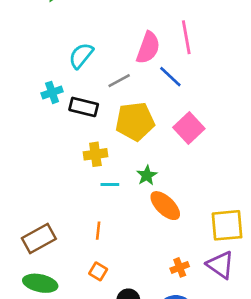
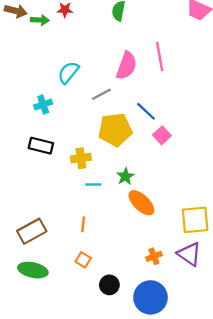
blue line: (170, 77) -> (146, 111), moved
black rectangle: (84, 107) -> (41, 146), moved
pink square: (189, 128) -> (162, 135), size x0.7

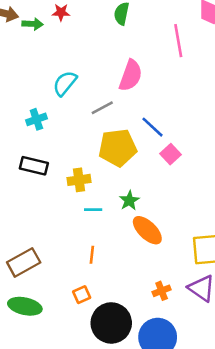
pink line: (160, 57) -> (178, 41), moved
orange line: (83, 224) -> (92, 255), moved
orange square: (83, 260) -> (82, 295), turned 35
black circle: (109, 285) -> (111, 323), size x1.8

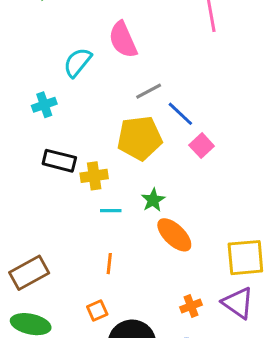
pink semicircle: (131, 76) -> (123, 40), moved, turned 136
gray line: (102, 108) -> (149, 91), moved
black rectangle: (34, 166) -> (59, 161), moved

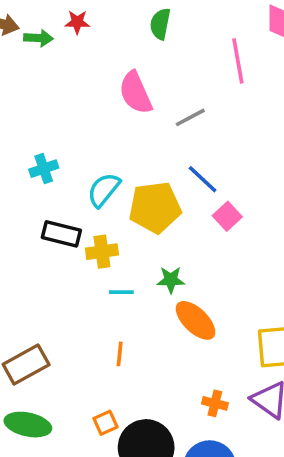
cyan semicircle: (78, 62) -> (104, 190), moved
gray line: (149, 91) -> (190, 117), moved
green star: (153, 200) -> (171, 280), turned 30
orange cross: (191, 306) -> (215, 403), turned 35
orange square: (97, 311) -> (106, 423), moved

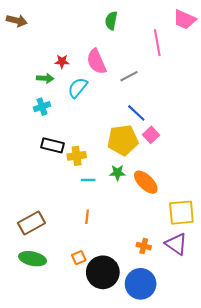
red star: (77, 22) -> (62, 61), moved
green arrow: (38, 38) -> (45, 78), moved
cyan semicircle: (104, 190) -> (78, 88), moved
yellow pentagon: (155, 207) -> (123, 140), moved
orange ellipse: (196, 320) -> (146, 182), moved

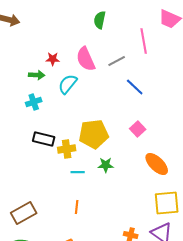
gray line: (129, 76) -> (117, 61), moved
blue line: (136, 113) -> (135, 87), moved
yellow pentagon: (123, 140) -> (94, 134), moved
orange ellipse: (146, 182) -> (157, 164), moved

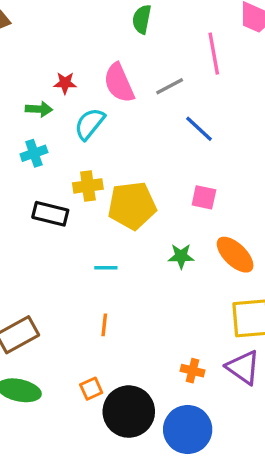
pink square: (138, 129) -> (204, 197), turned -35
yellow cross: (67, 149) -> (88, 186), moved
green star: (106, 165) -> (181, 256), moved

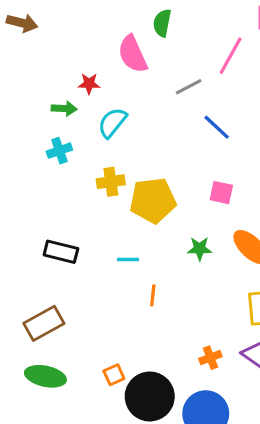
pink line: (214, 54) -> (231, 56), turned 39
pink semicircle: (119, 83) -> (133, 54), moved
black rectangle: (50, 214) -> (61, 252), moved
orange line: (104, 325) -> (153, 295), moved
orange cross: (193, 371) -> (210, 358), turned -35

